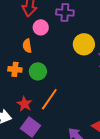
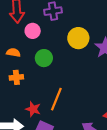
orange semicircle: (27, 46) -> (13, 53), moved, turned 120
green circle: (38, 71) -> (44, 58), moved

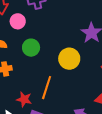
yellow circle: (78, 38) -> (69, 59), moved

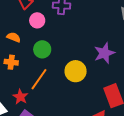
orange line: (47, 88) -> (39, 79), moved

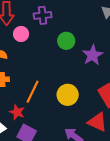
green circle: (42, 49) -> (66, 41), moved
yellow circle: (76, 71) -> (68, 95), moved

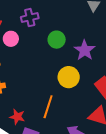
orange line: (33, 92) -> (48, 107), moved
yellow circle: (68, 95) -> (69, 77), moved

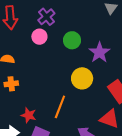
purple cross: (30, 18) -> (46, 17), turned -30
pink circle: (11, 39) -> (39, 37), moved

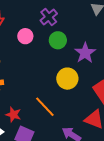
purple cross: (46, 17) -> (49, 17), moved
orange line: (60, 107) -> (45, 107), turned -65

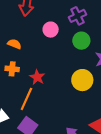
orange line: (45, 107) -> (26, 99), moved, turned 55
red star: (13, 115) -> (37, 77), moved

